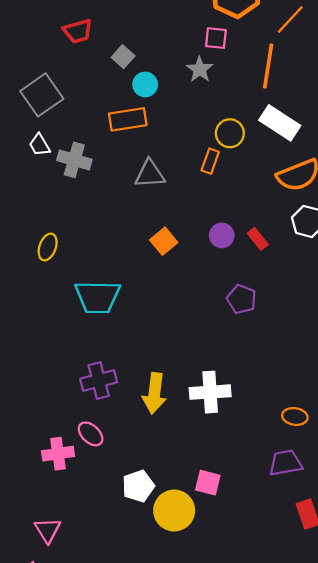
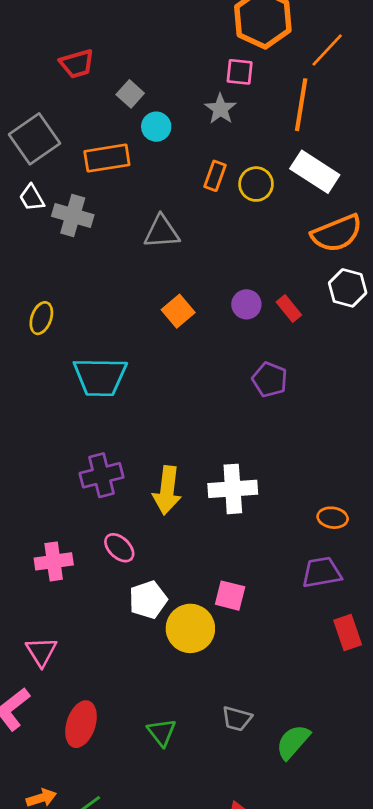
orange rectangle: (128, 119) -> (107, 158), moved
orange rectangle: (210, 161) -> (215, 176), moved
pink ellipse: (91, 434) -> (119, 548), moved

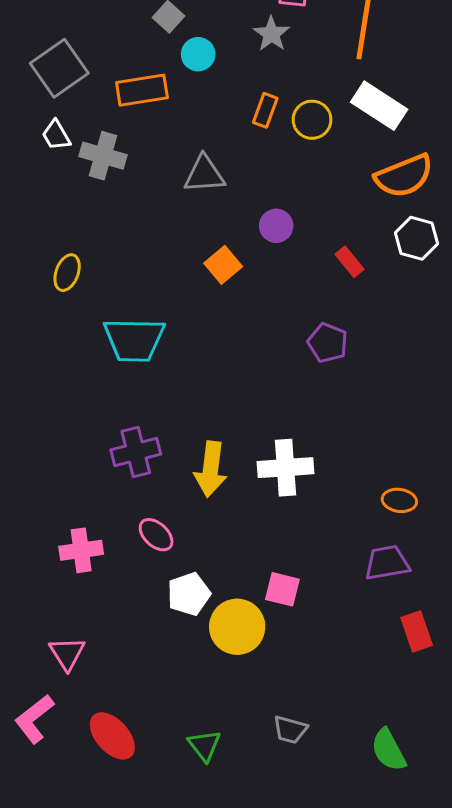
purple circle: (246, 304) -> (276, 226), moved
red ellipse: (81, 724) -> (112, 736), turned -60
green semicircle: (293, 742) -> (388, 750), moved, turned -69

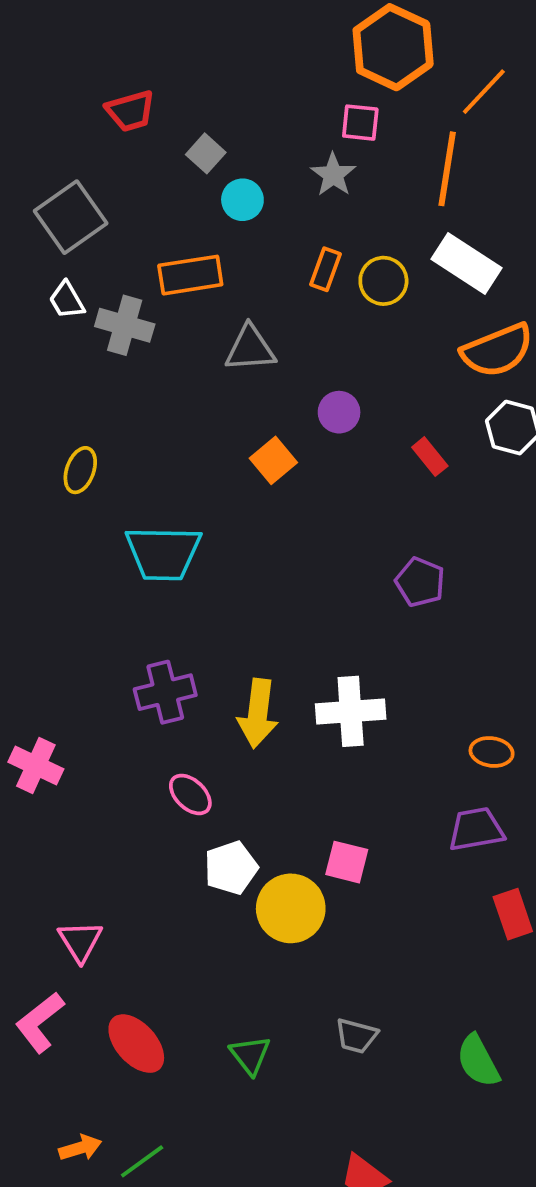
orange rectangle: (142, 90) -> (190, 275), moved
purple pentagon: (328, 343) -> (420, 582), moved
pink cross: (81, 550) -> (36, 766), moved, turned 33

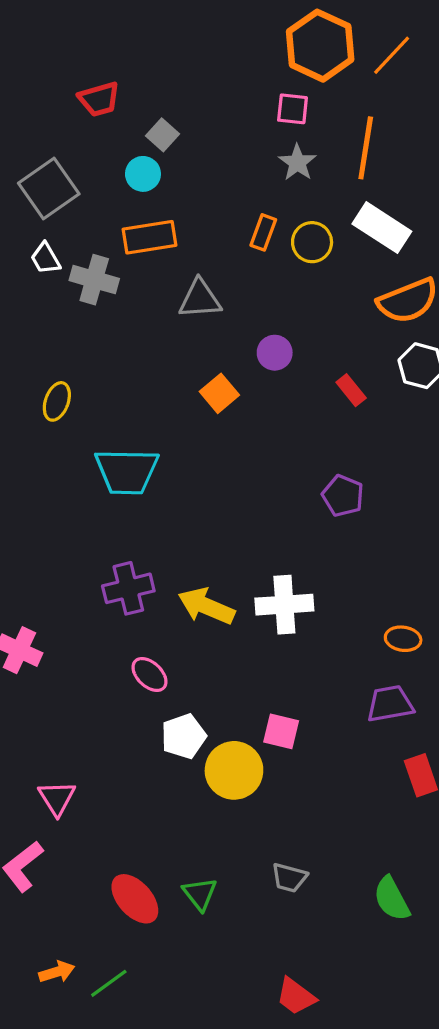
orange line: (484, 92) -> (392, 55), moved
gray star: (333, 175) -> (297, 163), moved
cyan circle: (242, 200) -> (143, 174), moved
yellow arrow: (258, 713) -> (206, 606), turned 106
red ellipse: (136, 1044) -> (135, 899), moved

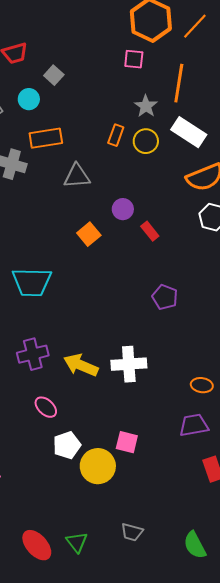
gray star: (297, 163) -> (146, 106), moved
cyan circle: (143, 174) -> (29, 99), moved
red rectangle: (351, 390) -> (150, 231), moved

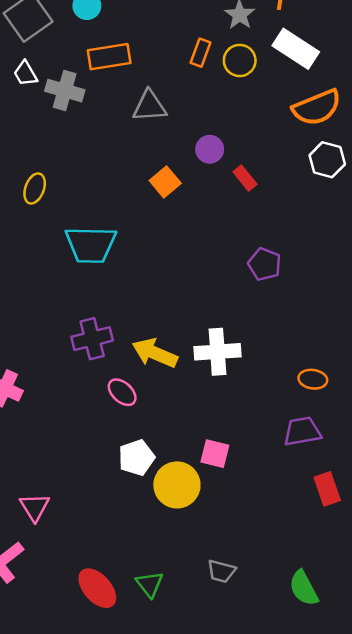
pink ellipse: (46, 407) -> (122, 392), moved

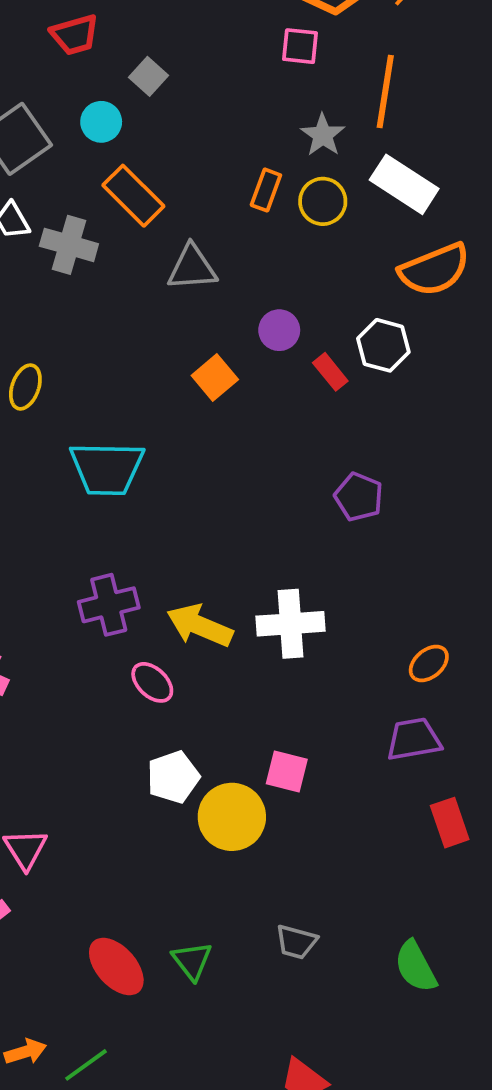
orange rectangle: (109, 57) -> (133, 196), turned 54
white hexagon: (327, 160) -> (383, 345), moved
orange ellipse: (313, 379) -> (429, 663), turned -48

